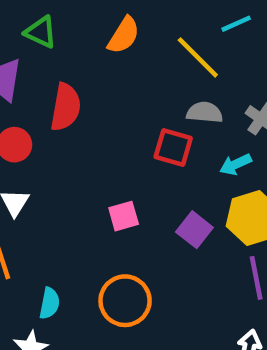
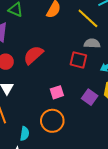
red semicircle: (66, 107) -> (33, 55), moved, turned -140
orange circle: (125, 301) -> (52, 121), moved

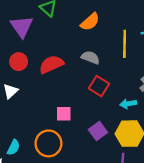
yellow line: (88, 18) -> (125, 44), turned 30
gray semicircle: (92, 43) -> (90, 57), moved

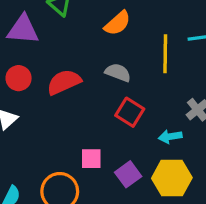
purple triangle: (22, 27) -> (23, 30), turned -50
pink square: (64, 114) -> (91, 159), moved

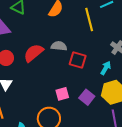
gray semicircle: (118, 73) -> (59, 46), moved
cyan arrow: (170, 137) -> (106, 68), turned 144

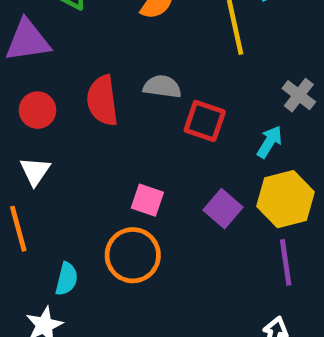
red semicircle: (34, 53) -> (102, 101), turned -60
pink square: (62, 94) -> (147, 200), moved, turned 32

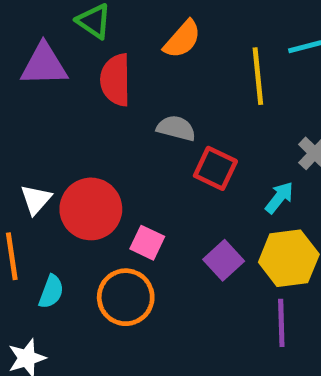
red semicircle: (102, 101) -> (116, 80), moved
red circle: (38, 110) -> (91, 209), moved, size x1.6
cyan semicircle: (67, 279) -> (51, 292), moved

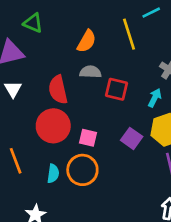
orange semicircle: (182, 39) -> (87, 41), moved
red semicircle: (116, 80) -> (58, 90), moved
white triangle: (36, 199) -> (13, 89), moved
cyan semicircle: (51, 292) -> (53, 174), moved

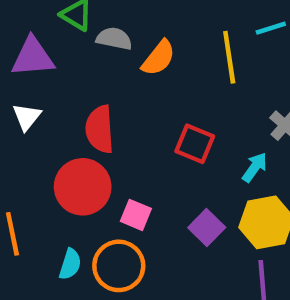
gray semicircle: (90, 72) -> (114, 39), moved

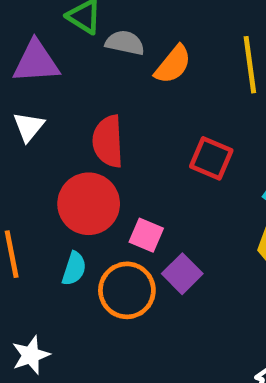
purple square: (207, 227) -> (182, 274), moved
cyan semicircle: (70, 264) -> (74, 269), moved

